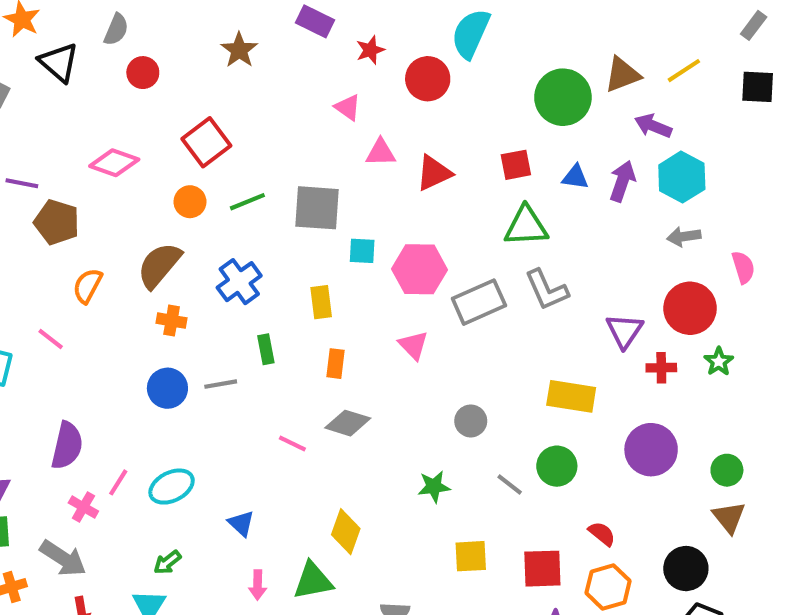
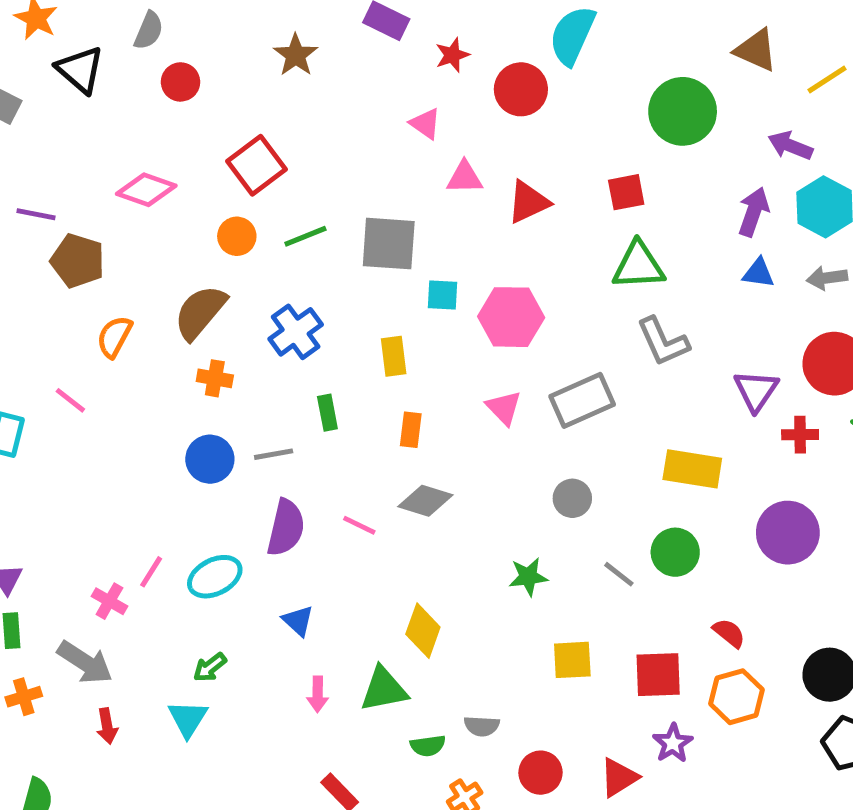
brown triangle: (622, 75) -> (756, 50), moved, turned 45
blue triangle: (575, 177) -> (758, 273), moved
gray rectangle: (479, 302) -> (582, 400), moved
purple semicircle: (67, 446) -> (286, 528), moved

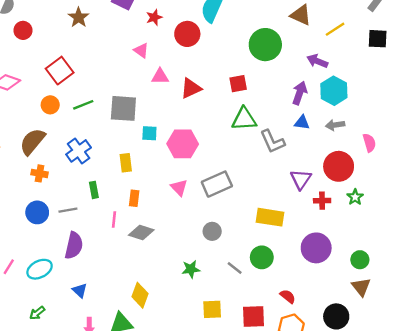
gray L-shape: (663, 342) -> (272, 142), moved
pink line: (359, 525) -> (114, 220), moved, turned 70

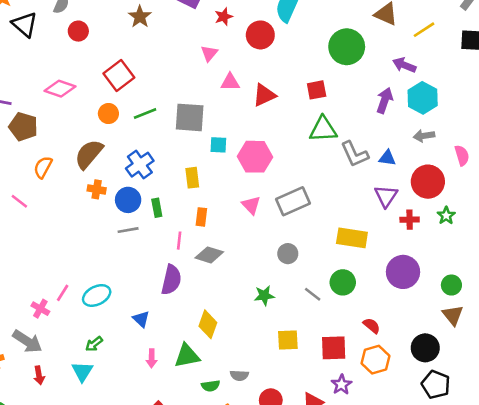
pink triangle: (141, 50) -> (209, 53), turned 35
blue triangle: (302, 123) -> (387, 158), moved
blue circle: (37, 212) -> (128, 200), moved
purple semicircle: (74, 246) -> (171, 280), moved

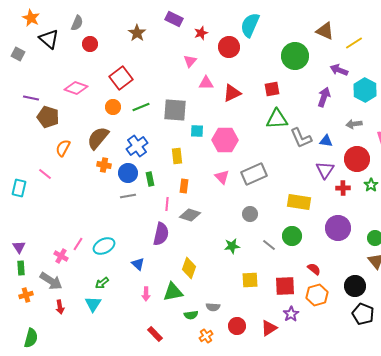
cyan hexagon: (423, 98) -> (365, 90), moved

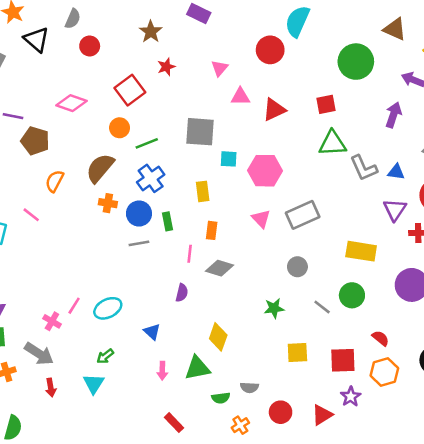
red star: (201, 33) -> (166, 67), moved
green line: (141, 107) -> (147, 143), moved
purple semicircle: (161, 234) -> (182, 293), size x0.6

